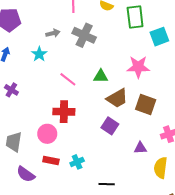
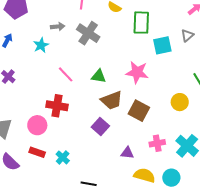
cyan cross: (77, 162) -> (63, 157), turned -32
yellow semicircle: (161, 168) -> (144, 175), turned 90

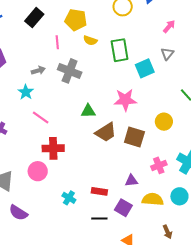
pink line: (66, 74) -> (41, 118), moved
yellow circle: (180, 102) -> (164, 122), moved
purple square: (100, 126) -> (123, 208), moved
red rectangle: (37, 152) -> (99, 191), moved

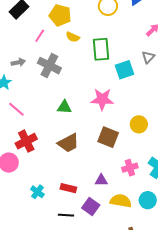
pink line: (57, 42) -> (40, 36), turned 32
brown trapezoid: (106, 132) -> (68, 143), moved
red cross: (53, 148) -> (26, 141), turned -30

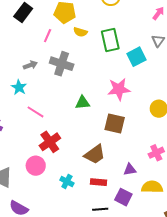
brown square: (108, 137) -> (115, 123), moved
brown trapezoid: (68, 143) -> (95, 154), moved
cyan cross: (37, 192) -> (67, 182), moved

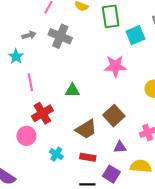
green triangle: (83, 103) -> (72, 90), moved
pink line: (35, 112) -> (30, 82), turned 42
brown square: (115, 123) -> (114, 116), moved, turned 30

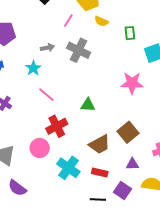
green rectangle: (111, 16) -> (130, 33), size x0.6
pink line: (30, 82) -> (46, 95), turned -42
cyan cross: (56, 154) -> (68, 168), size x1.6

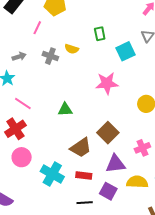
yellow semicircle: (101, 21) -> (72, 49), moved
gray cross: (79, 50) -> (50, 56), size x0.7
red cross: (57, 126) -> (15, 129), moved
purple triangle: (132, 164) -> (115, 164), size x1.5

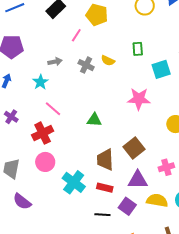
brown trapezoid: (81, 148) -> (105, 160), turned 115

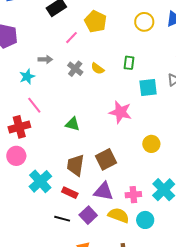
pink cross: (166, 167) -> (133, 195), moved

